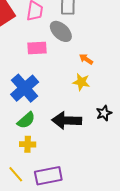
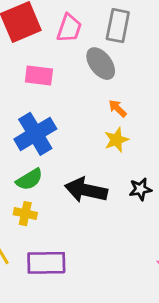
pink rectangle: (37, 48) -> (39, 76), moved
orange arrow: (86, 59) -> (118, 108), moved
yellow star: (81, 82) -> (116, 140), turned 30

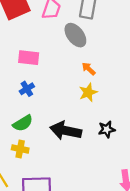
pink rectangle: (39, 76) -> (29, 58), moved
blue cross: (35, 134) -> (27, 89), size x0.5

